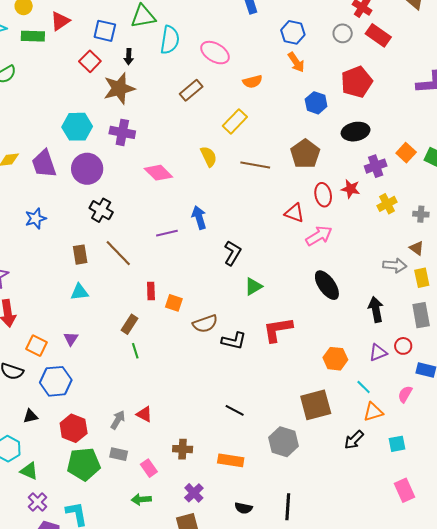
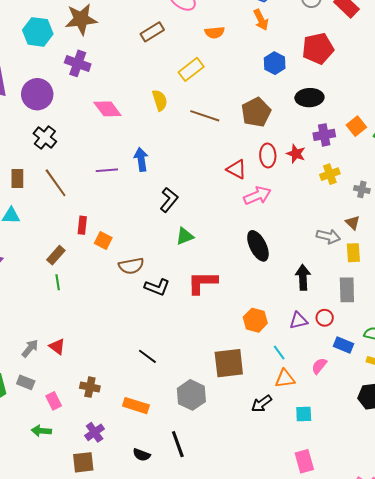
cyan hexagon: (77, 127) -> (38, 32), moved
black line: (288, 507) -> (178, 444), moved, turned -32

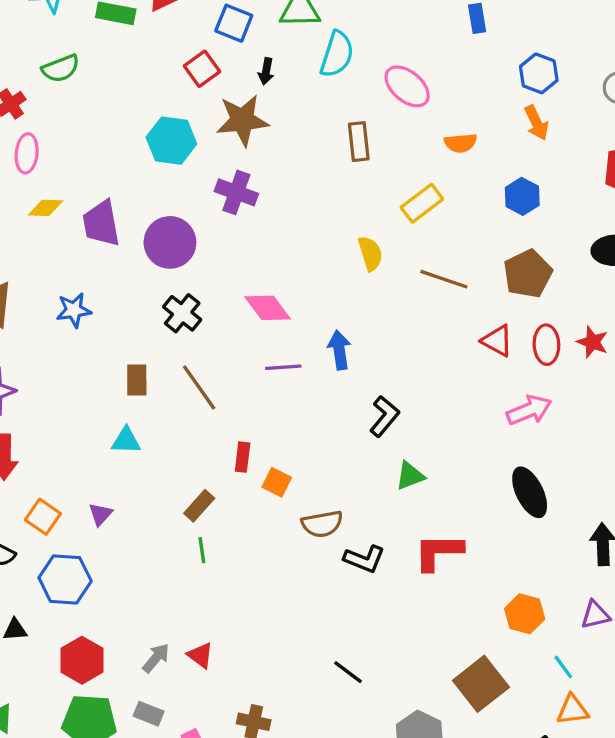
brown rectangle: (152, 32) -> (359, 142), turned -65
blue hexagon: (275, 63) -> (522, 196), moved
pink diamond: (107, 109) -> (268, 308), moved
red triangle: (237, 169) -> (497, 341), moved
brown square: (229, 363) -> (481, 684), turned -32

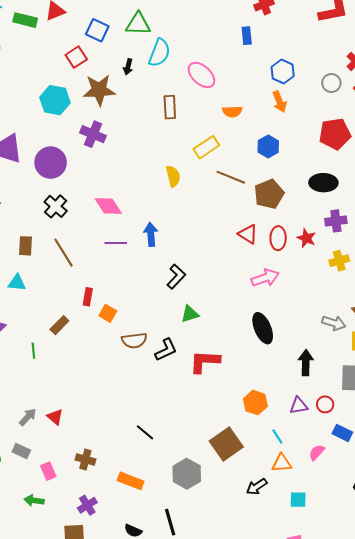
black arrow: (266, 71) -> (128, 67), moved
brown line: (444, 279) -> (231, 177), moved
green line: (202, 550) -> (33, 351), moved
black L-shape: (364, 559) -> (166, 350), moved, turned -50

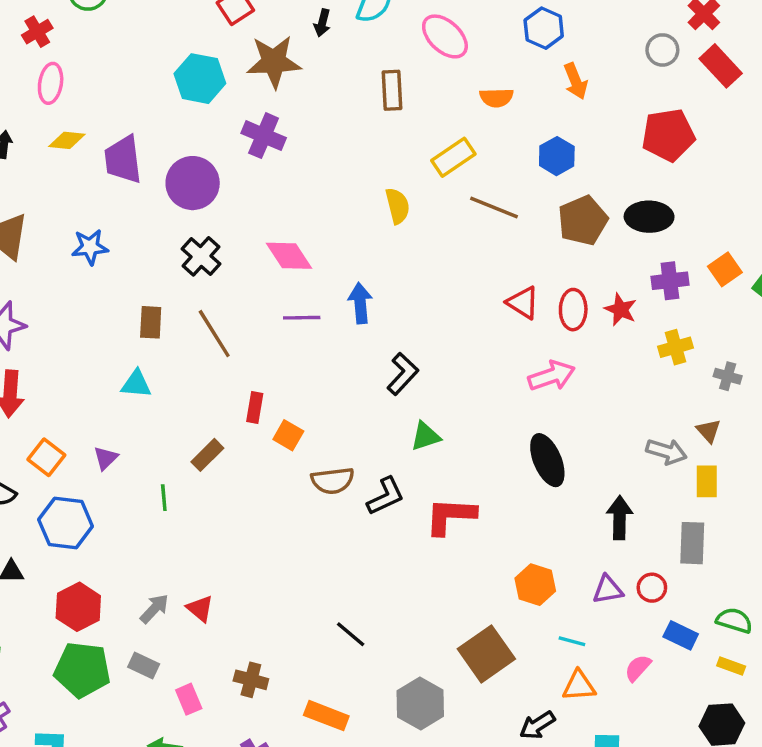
blue hexagon: (283, 72) -> (544, 28), moved
brown pentagon: (269, 194) -> (583, 220), moved
cyan line: (277, 436) -> (572, 641), turned -42

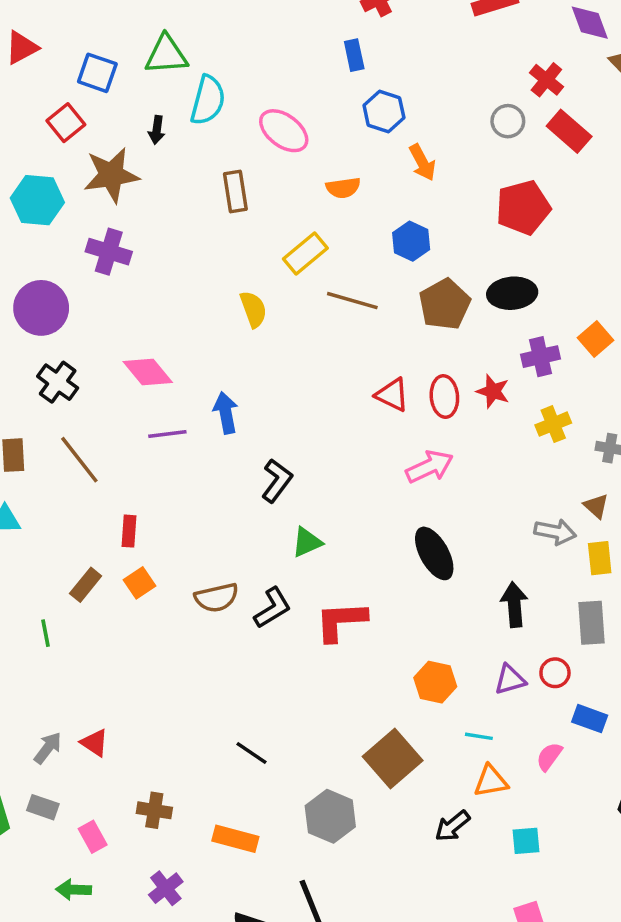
orange square: (288, 435) -> (139, 583), moved, turned 32

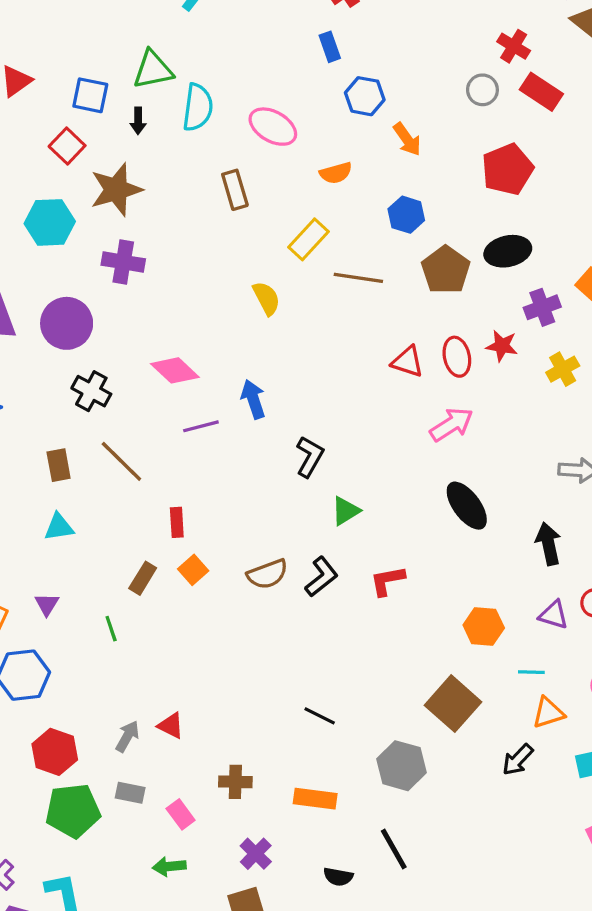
black arrow: (157, 130) -> (138, 121), moved
red L-shape: (341, 621) -> (387, 581), size x0.7
purple triangle: (510, 680) -> (554, 615), turned 40

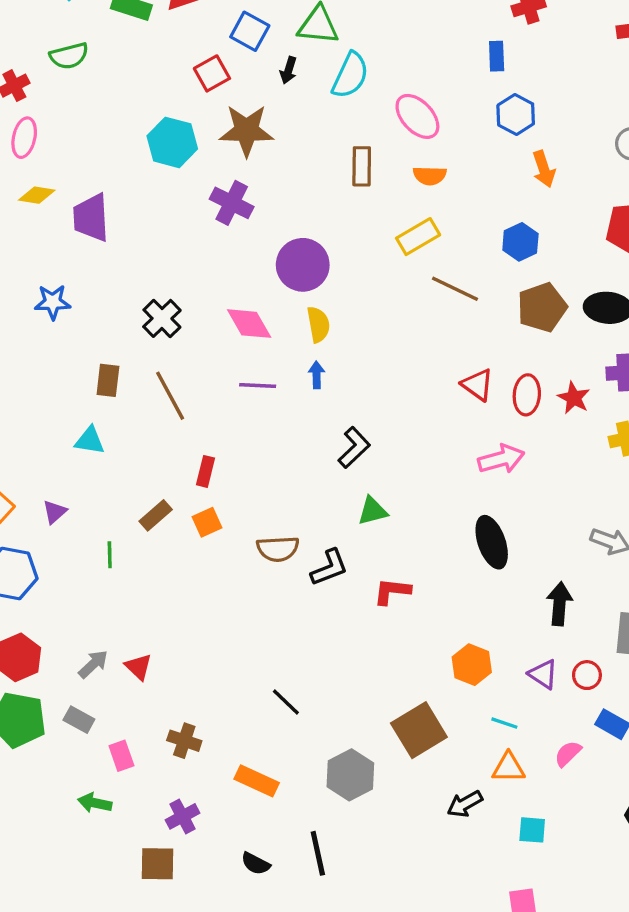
orange semicircle: (336, 173) -> (430, 176), moved
yellow semicircle: (266, 298) -> (318, 324), moved
purple circle: (67, 323) -> (303, 265), moved
blue arrow: (253, 399) -> (317, 375), size x0.7

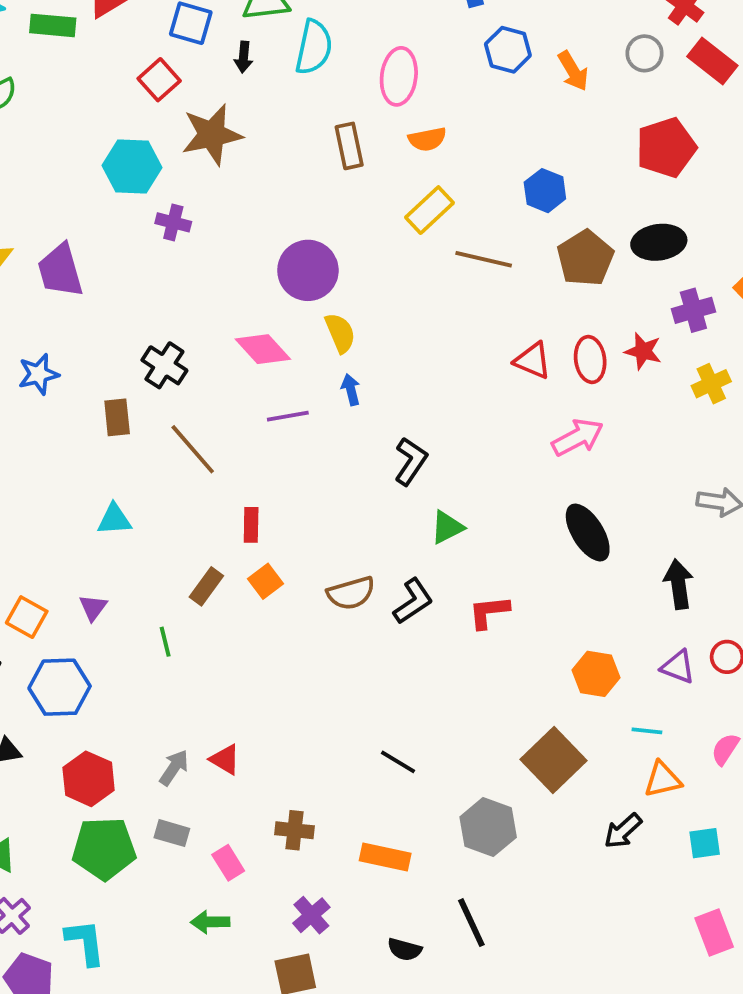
pink ellipse: (417, 116) -> (399, 76), turned 63
orange arrow: (544, 169) -> (573, 71), moved
purple cross: (232, 203) -> (173, 222), moved, size x0.7
brown rectangle: (108, 380) -> (117, 417), moved

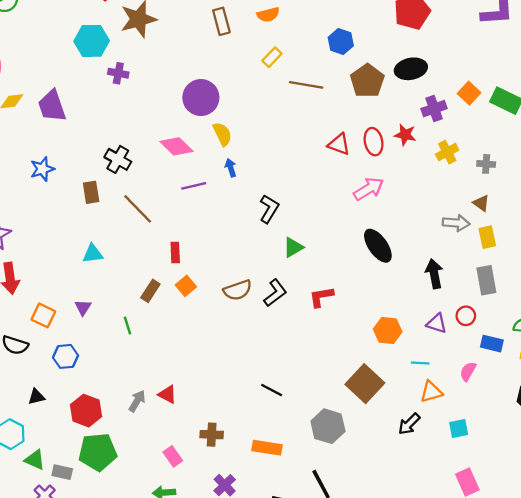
yellow rectangle: (429, 210) -> (272, 57), size x0.7
blue hexagon: (60, 687) -> (66, 356), size x0.7
gray rectangle: (172, 833) -> (62, 472), moved

